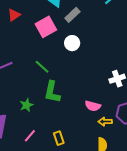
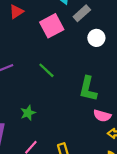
white circle: (72, 43) -> (96, 38), moved
green L-shape: (52, 92) -> (88, 89), moved

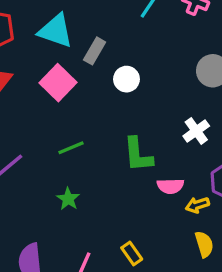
green line: (46, 70) -> (71, 148), turned -48
green star: (28, 113) -> (68, 199), moved

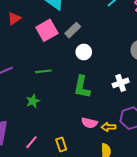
gray rectangle: (95, 51) -> (73, 30), moved
white circle: (126, 79) -> (84, 52), moved
pink semicircle: (170, 186) -> (89, 123), moved

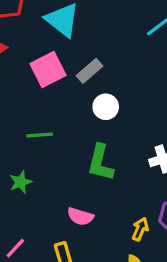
pink semicircle: (89, 123) -> (80, 216), moved
yellow arrow: (109, 127) -> (140, 229), turned 112

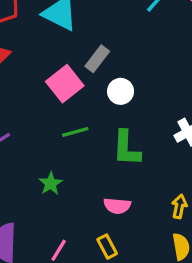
pink square: (48, 69) -> (65, 84), moved
green line: (40, 135) -> (75, 132), moved

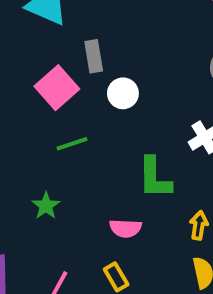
gray rectangle: (97, 59) -> (94, 56), turned -44
green L-shape: (126, 148) -> (155, 178), moved

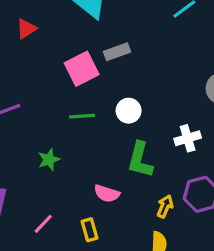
gray rectangle: (94, 56) -> (117, 52), turned 65
white circle: (123, 93) -> (129, 111), moved

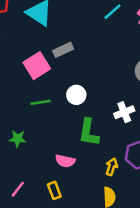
green star: (49, 160) -> (18, 139), turned 30

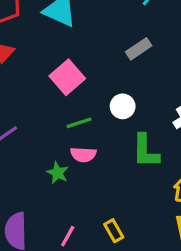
gray rectangle: (63, 50) -> (139, 49), moved
green star: (18, 139) -> (58, 173), turned 30
pink semicircle: (65, 161) -> (83, 155), moved

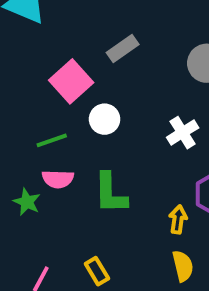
pink square: (67, 77) -> (71, 81), moved
green L-shape: (146, 151) -> (110, 193), moved

